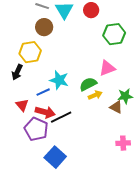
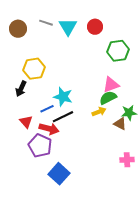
brown circle: (44, 27) -> (18, 29), moved
green semicircle: (88, 84) -> (108, 98), moved
black line: (61, 117) -> (63, 117), moved

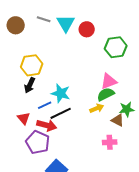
red circle: (95, 27) -> (87, 29), moved
black arrow: (21, 89) -> (30, 85), moved
pink cross: (127, 160) -> (110, 142), moved

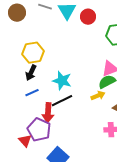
blue line: (45, 105) -> (32, 93), moved
red triangle: (24, 118) -> (25, 141), moved
red arrow: (47, 125) -> (48, 113), turned 78

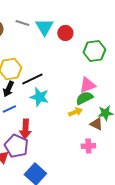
black line: (62, 101) -> (32, 79), moved

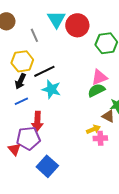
gray line: (22, 23) -> (34, 35), moved, turned 48
red circle: (65, 33) -> (77, 25), size x1.5
yellow arrow: (75, 112) -> (93, 129), moved
purple pentagon: (16, 146) -> (28, 138), turned -30

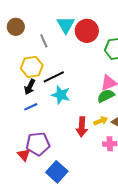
red arrow: (37, 121) -> (82, 127), moved
yellow arrow: (93, 129) -> (101, 121), moved

